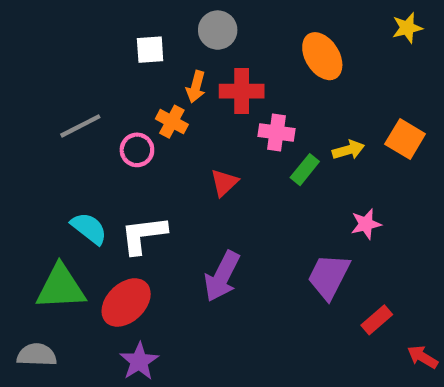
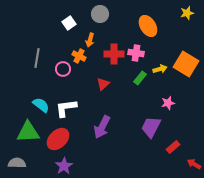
white square: (150, 50) -> (69, 23), turned -32
red cross: (242, 91) -> (114, 54), moved
gray line: (80, 126) -> (37, 58), turned -54
pink cross: (276, 132) -> (136, 53), moved
orange square: (405, 139) -> (186, 64), size x1.4

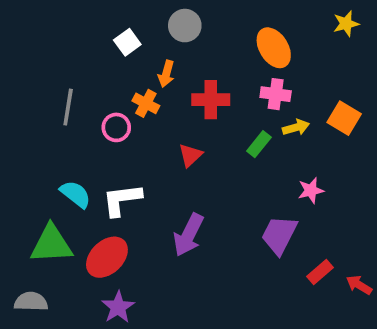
pink cross: (136, 53) -> (276, 94), moved
orange square: (186, 64) -> (344, 118), size x0.7
red arrow: (194, 164) -> (359, 285), moved

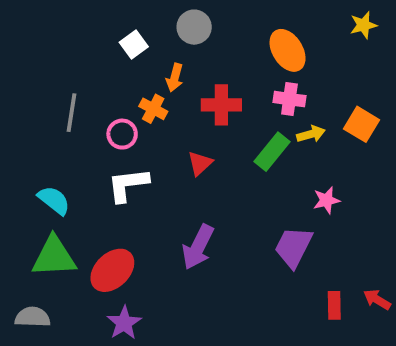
green rectangle: (259, 144) -> (272, 152), size x1.4
cyan semicircle: (75, 194) -> (54, 200), moved
white L-shape: (122, 200) -> (128, 185), moved
red rectangle: (320, 272) -> (334, 305), moved, turned -50

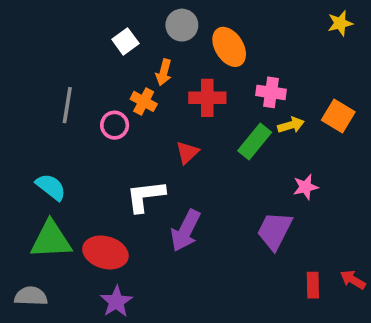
orange ellipse: (288, 50) -> (229, 47), moved
white L-shape: (128, 185) -> (145, 196), moved
red ellipse: (112, 270) -> (105, 252), turned 60

